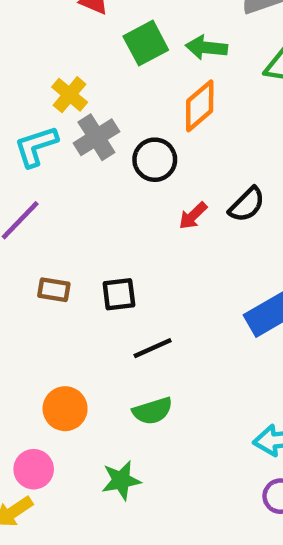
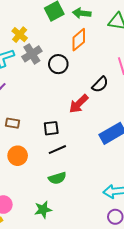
red arrow: (193, 216) -> (79, 104), moved, size x1.5
black square: (119, 294) -> (51, 128), moved
orange circle: (65, 409) -> (18, 156), moved

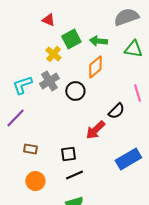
yellow cross: (20, 35) -> (53, 54), moved

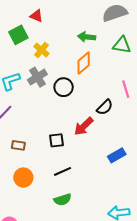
green square: (71, 39) -> (18, 35), moved
black square: (68, 154) -> (57, 140), moved
blue rectangle: (128, 159) -> (117, 155), size x0.7

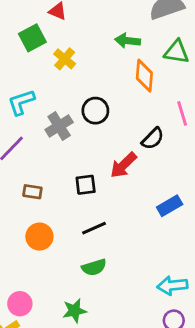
orange diamond: (84, 63) -> (144, 76), moved, turned -45
gray cross: (37, 77) -> (59, 126), moved

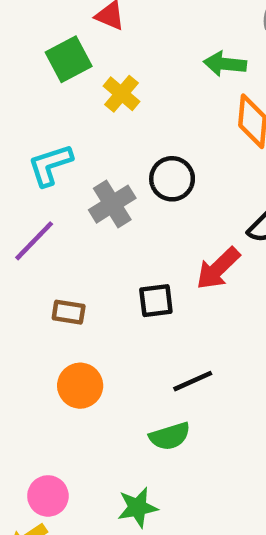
black line: (94, 228) -> (193, 381), moved

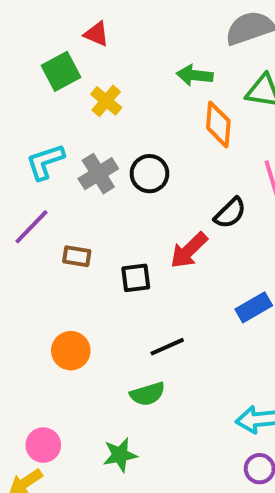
gray cross: (112, 204) -> (98, 174), moved
brown rectangle: (69, 312) -> (77, 256), moved

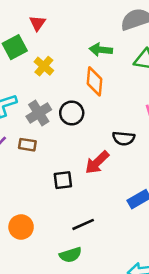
red triangle: (96, 34) -> (38, 23), turned 42
orange diamond: (218, 124) -> (95, 81), moved
black semicircle: (230, 213) -> (124, 138), turned 50
brown rectangle: (77, 256) -> (27, 145), moved

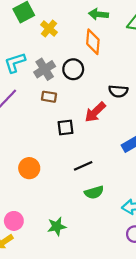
brown rectangle: (27, 145) -> (49, 97), moved
green semicircle: (70, 255) -> (94, 192), moved

